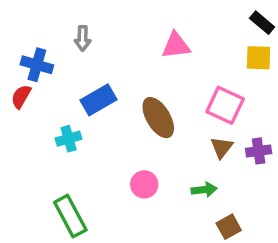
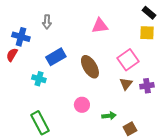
pink square: (225, 105) -> (128, 60), turned 30
cyan cross: (69, 139) -> (39, 79), turned 32
green arrow: (204, 190) -> (109, 116), moved

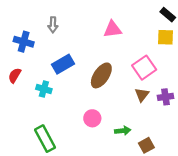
red semicircle: (12, 55) -> (15, 75), moved
brown ellipse: (90, 67) -> (101, 75), turned 65

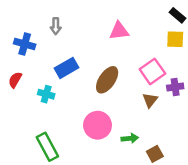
purple cross: (166, 97) -> (175, 87), moved
pink circle: (92, 118) -> (98, 125), size x1.5

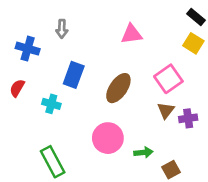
yellow square: (175, 39) -> (193, 43), turned 30
blue rectangle: (66, 68) -> (74, 75), turned -40
purple cross: (175, 87) -> (188, 118), moved

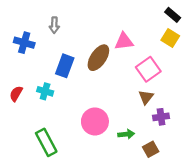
pink triangle: (132, 34) -> (124, 41), moved
red semicircle: (17, 88) -> (16, 94), moved
brown ellipse: (118, 88) -> (98, 58), moved
purple cross: (188, 118) -> (161, 117), moved

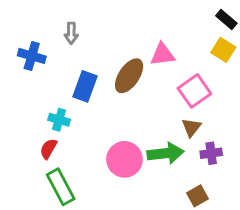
red semicircle: (16, 94) -> (48, 149), moved
green arrow: (126, 134) -> (166, 153), moved, size x1.6

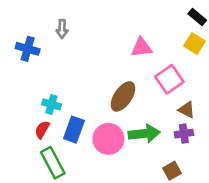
brown ellipse: (129, 76) -> (123, 96), moved
blue rectangle: (85, 86) -> (74, 130), moved
brown triangle: (191, 127) -> (187, 110), moved, turned -42

